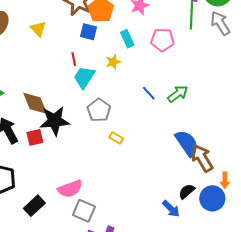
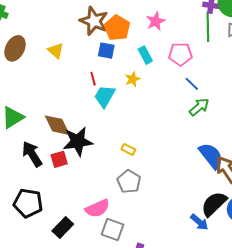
blue line: (149, 93) -> (192, 84), moved
gray pentagon: (99, 110) -> (129, 182), moved
yellow rectangle: (116, 138) -> (128, 149), moved
black semicircle: (187, 191) -> (214, 204), size x1.6

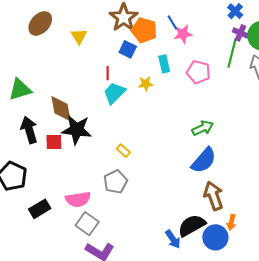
orange pentagon: (117, 28) -> (144, 30), turned -30
blue line: (192, 84) -> (172, 23), moved
blue semicircle: (211, 156) -> (204, 160), moved, turned 64

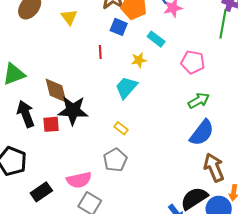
cyan rectangle: (164, 64) -> (156, 39), turned -36
pink pentagon: (198, 72) -> (193, 62), moved
cyan trapezoid: (114, 93) -> (126, 87), moved

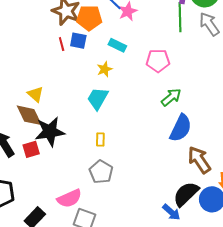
yellow triangle: (69, 17) -> (35, 94), moved
red line: (100, 52) -> (62, 44), moved
yellow rectangle: (121, 128) -> (100, 139), turned 64

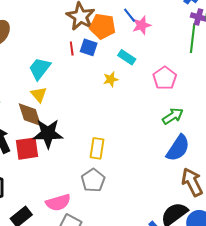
pink pentagon: (158, 61) -> (165, 78), turned 30
cyan trapezoid: (98, 98) -> (40, 69), moved
yellow rectangle: (100, 139) -> (97, 148), size x1.5
red square: (31, 149) -> (27, 149), size x1.4

